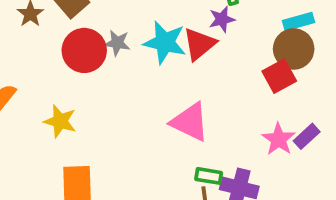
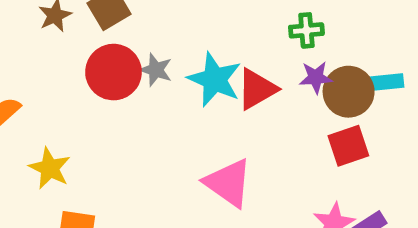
purple star: (222, 19) -> (316, 77), moved
brown circle: (294, 49) -> (349, 92), moved
yellow star: (60, 121) -> (50, 168), moved

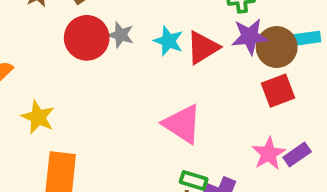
purple star: (316, 77) -> (250, 37), size x1.4
cyan star: (215, 79) -> (168, 41), size x0.7

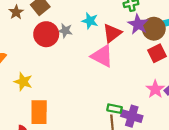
purple star: (250, 37) -> (138, 24), turned -30
cyan star: (168, 41) -> (90, 21), moved
pink triangle: (182, 124) -> (102, 56), moved

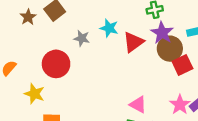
brown circle: (154, 29) -> (170, 49), moved
red circle: (46, 34) -> (56, 64), moved
pink triangle: (102, 56) -> (138, 105), moved, size x0.7

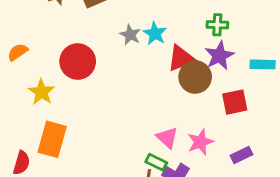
gray star: (82, 38) -> (130, 35), moved
brown circle: (170, 49) -> (195, 77), moved
pink star: (180, 105) -> (200, 142), moved

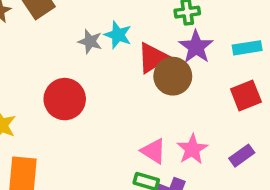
red circle: (78, 61) -> (65, 99), moved
red square: (235, 102) -> (246, 95), moved

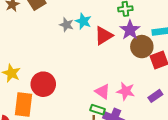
brown circle: (173, 76) -> (142, 47), moved
red circle: (65, 99) -> (43, 84), moved
pink star: (192, 149) -> (126, 91), turned -30

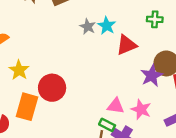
purple star: (130, 30) -> (152, 76), moved
pink triangle: (103, 92) -> (116, 106), turned -35

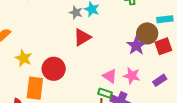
red triangle: (126, 45) -> (82, 37), moved
pink triangle: (116, 106) -> (110, 76), turned 35

